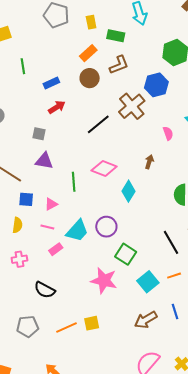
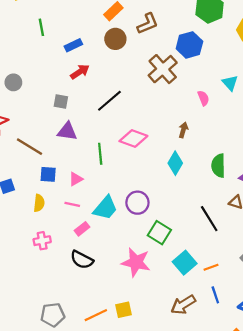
black line: (98, 124) -> (109, 101), moved
cyan diamond: (128, 191) -> (175, 163), moved
orange line: (174, 276) -> (211, 267), moved
black semicircle: (45, 290) -> (82, 260), moved

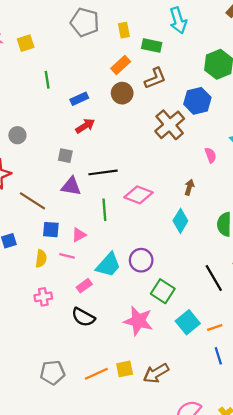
black line: (109, 101) -> (103, 172), moved, turned 32
pink line: (72, 204) -> (67, 256), moved
brown arrow: (183, 305) -> (156, 373), moved

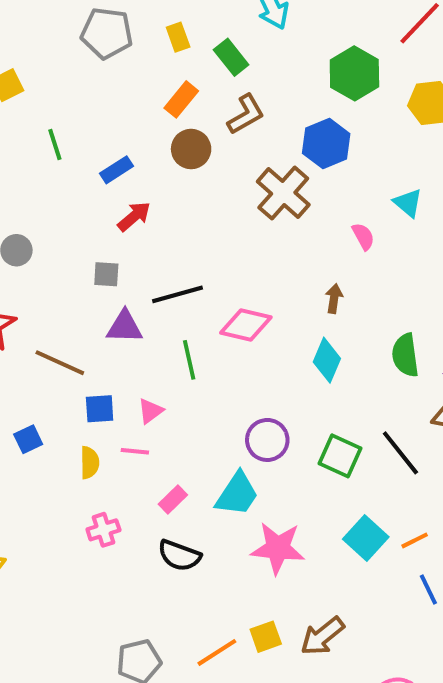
green rectangle: (152, 46) -> (231, 57), turned 48
cyan trapezoid: (108, 265) -> (237, 494), moved
green square: (163, 291) -> (340, 456), moved

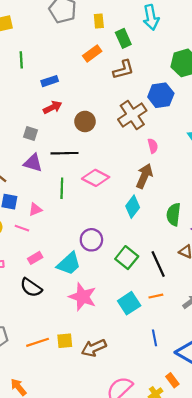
brown circle: (191, 149) -> (85, 121), moved
pink semicircle: (363, 236) -> (153, 146), moved
brown arrow: (334, 299) -> (144, 176), size x1.6
orange line: (415, 540) -> (156, 296), moved

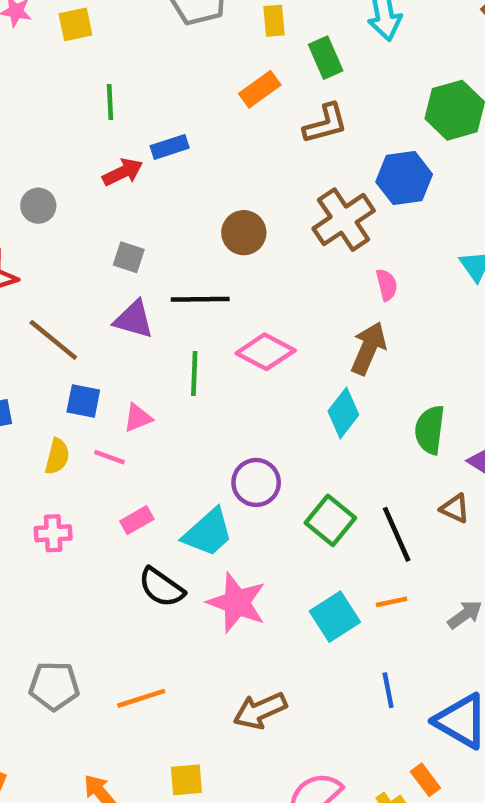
red arrow: (52, 107) -> (123, 172), moved
black semicircle: (31, 288) -> (161, 587), moved
yellow square: (65, 341) -> (186, 780), moved

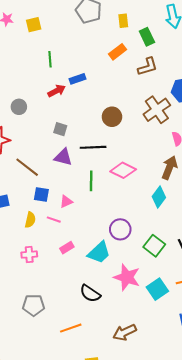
black semicircle: (161, 587) -> (90, 293), moved
pink star: (237, 603) -> (127, 277), moved
gray pentagon: (54, 686) -> (33, 305), moved

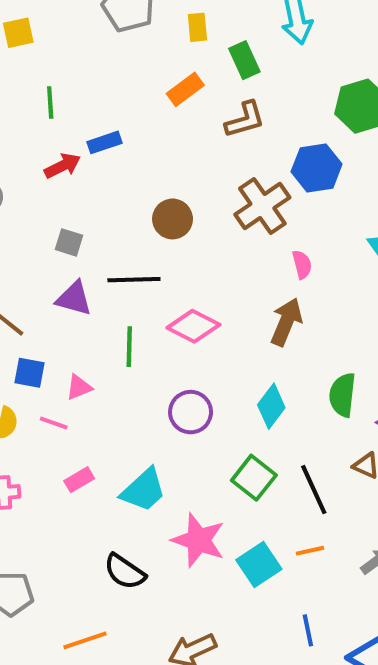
cyan diamond: (159, 197) -> (271, 406), moved
purple circle: (120, 229) -> (191, 412), moved

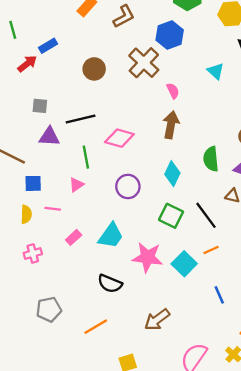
brown circle: (173, 219) -> (94, 69), moved
pink triangle: (79, 387) -> (76, 185), moved

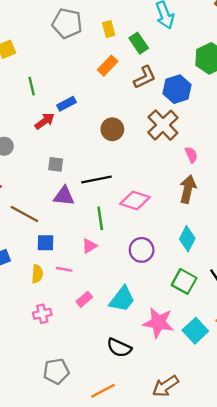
blue hexagon: (170, 35) -> (177, 89), moved

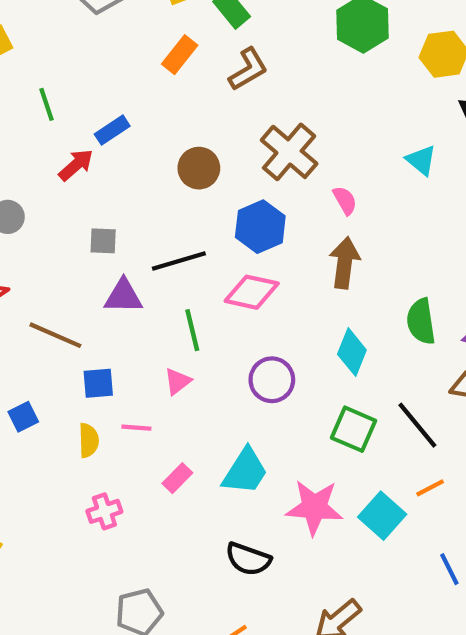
blue hexagon: (177, 89) -> (260, 227), moved

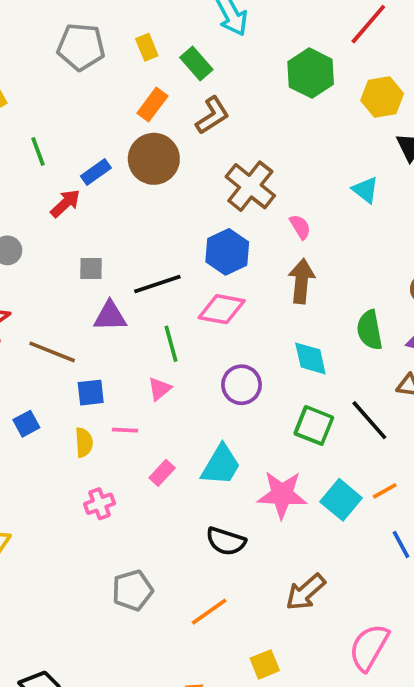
brown circle: (199, 168) -> (154, 159), moved, size x1.4
cyan diamond: (352, 352) -> (310, 358), turned -33
orange line: (430, 488) -> (385, 491), moved

